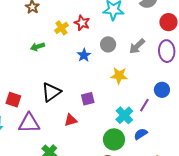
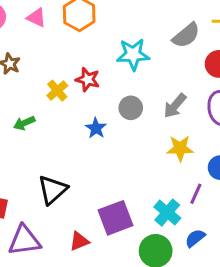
yellow star: (119, 76) -> (180, 148), moved
purple square: (88, 99) -> (115, 218), moved, size x1.6
red triangle: (71, 120) -> (79, 241), moved

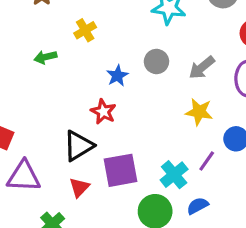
red star: (88, 79) -> (103, 112), moved
black triangle: (53, 190) -> (78, 146), moved
red triangle: (79, 241) -> (79, 187), turned -35

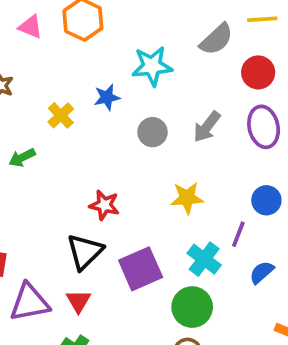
blue star: (117, 76) -> (107, 97), moved, turned 30
yellow star: (199, 112) -> (187, 198), moved
red triangle: (79, 187) -> (78, 301), moved
blue semicircle: (198, 206) -> (262, 272), moved

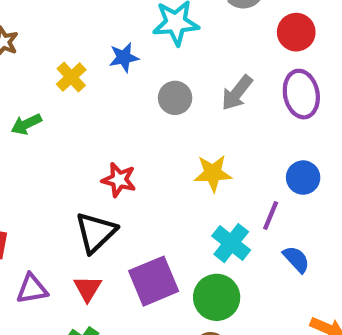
purple square: (141, 269) -> (154, 281), moved
blue semicircle: (262, 272) -> (296, 259), turned 88
purple triangle: (29, 302) -> (32, 289), size x0.7

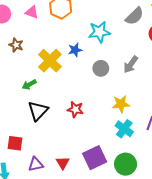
yellow cross: (71, 77) -> (50, 61), size x1.6
black triangle: (96, 232) -> (38, 111), moved
cyan cross: (231, 243) -> (124, 129), moved

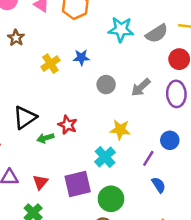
cyan star: (99, 32) -> (121, 29), moved
yellow cross: (50, 61) -> (50, 64), size x0.7
green arrow: (29, 84) -> (45, 138), moved
cyan cross: (124, 129) -> (105, 157), moved

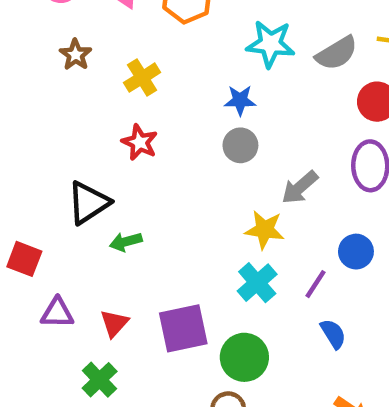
blue star: (81, 57) -> (240, 100), moved
yellow cross: (50, 64) -> (142, 78), moved
gray arrow: (141, 87) -> (300, 187), moved
red star: (68, 125) -> (140, 142), moved
cyan cross: (105, 157) -> (257, 283), moved

